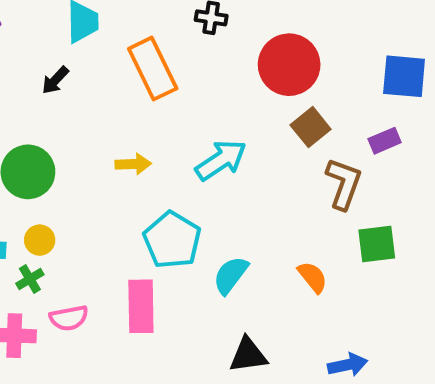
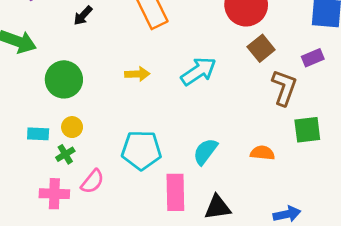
cyan pentagon: (172, 240) -> (141, 150), moved, turned -30
orange semicircle: (312, 277) -> (262, 153), turned -45
pink rectangle: (141, 306) -> (175, 192), moved
pink semicircle: (69, 318) -> (92, 181), turned -40

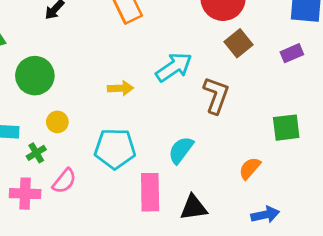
yellow arrow: (137, 74) -> (121, 88), moved
brown L-shape: (284, 88) -> (216, 95), moved
yellow circle: (72, 127) -> (57, 122), moved
orange semicircle: (262, 153) -> (250, 168), moved, turned -55

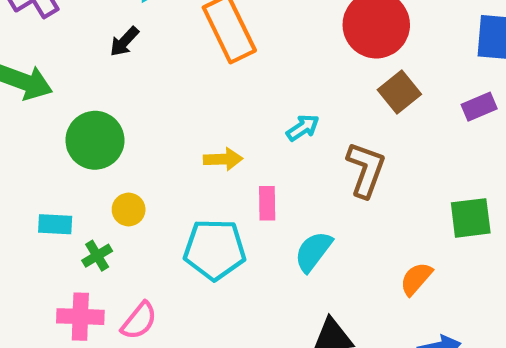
cyan arrow: (174, 67) -> (303, 128), size x0.6
pink semicircle: (64, 181) -> (139, 321), moved
pink rectangle: (150, 192) -> (267, 203), moved, size x0.6

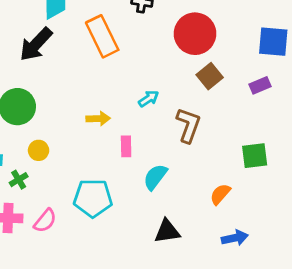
black arrow: (124, 42) -> (36, 44), size x1.8
cyan pentagon: (215, 249) -> (93, 198), moved

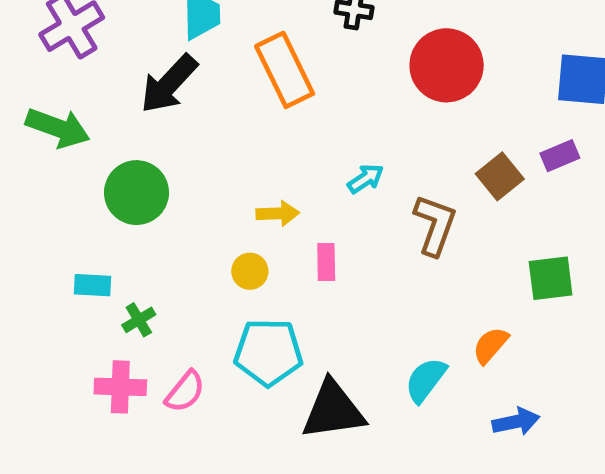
brown square: (210, 76) -> (500, 176), moved
yellow circle: (39, 150) -> (250, 271), moved
cyan semicircle: (155, 177) -> (426, 380), moved
black triangle: (167, 231) -> (333, 410), moved, size x1.4

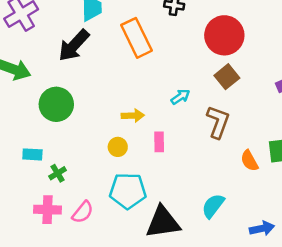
brown square: (500, 176) -> (227, 77), moved
orange semicircle: (490, 345) -> (249, 161), moved, turned -70

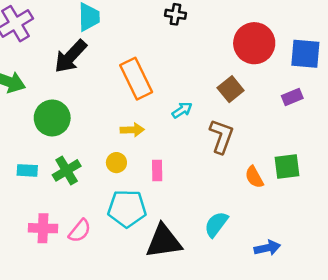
red circle: (224, 35) -> (254, 43), moved
orange rectangle: (137, 38) -> (136, 79), moved
pink rectangle: (159, 142) -> (157, 170), moved
green cross: (58, 173) -> (67, 170), moved, size x1.5

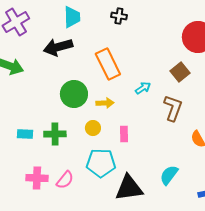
black cross: (175, 14) -> (119, 16), moved
black arrow: (71, 56) -> (58, 47), turned 32
green circle: (52, 118) -> (74, 94), moved
green cross: (67, 170) -> (55, 134), turned 30

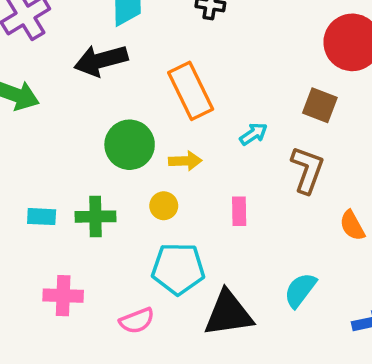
brown square: (180, 72) -> (320, 105), turned -30
pink rectangle: (124, 134) -> (239, 211), moved
pink semicircle: (65, 180) -> (137, 321), moved, turned 30

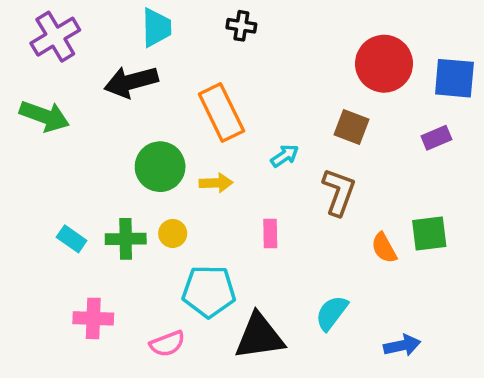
yellow circle: (164, 206) -> (173, 233), moved
cyan rectangle: (42, 217) -> (72, 239), turned 32

